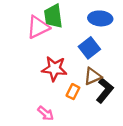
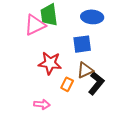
blue square: (89, 48) -> (82, 44), turned 30
pink arrow: (46, 113) -> (42, 104), turned -35

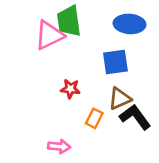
red star: (50, 63) -> (70, 89), size x0.6
black L-shape: (96, 83) -> (135, 117), turned -75

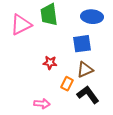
pink triangle: (49, 35) -> (21, 25), moved
black L-shape: (135, 117) -> (88, 95), moved

